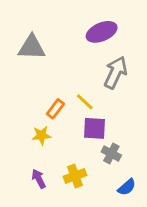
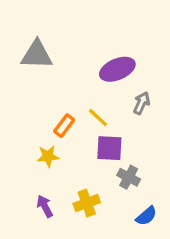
purple ellipse: (102, 32) -> (117, 69), moved
gray arrow: (116, 72) -> (142, 103), moved, size x0.6

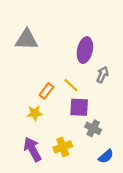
purple ellipse: (117, 69) -> (85, 50), turned -55
purple arrow: (45, 206) -> (32, 149), size x1.5

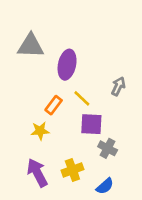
purple ellipse: (85, 50) -> (67, 65), moved
blue semicircle: (106, 156) -> (105, 186), moved

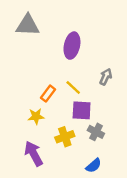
gray triangle: (31, 46) -> (28, 25), moved
purple ellipse: (67, 65) -> (72, 46), moved
yellow cross: (72, 170) -> (65, 137), moved

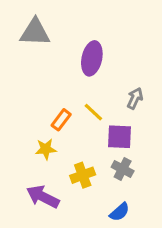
purple square: (82, 110) -> (120, 137), moved
purple arrow: (34, 154) -> (43, 197), turned -35

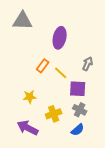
orange rectangle: (61, 120) -> (43, 66), moved
blue semicircle: (120, 212) -> (78, 130), moved

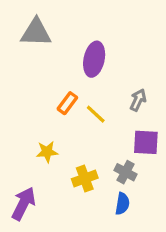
purple square: (78, 89) -> (146, 142), moved
purple arrow: (28, 128) -> (23, 204), moved, turned 90
blue semicircle: (78, 130) -> (122, 204), turned -40

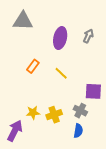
gray arrow: (138, 100) -> (88, 36), moved
orange rectangle: (67, 103) -> (33, 66), moved
yellow star: (47, 152) -> (33, 113), moved

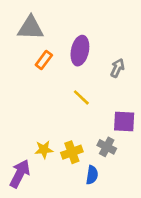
gray arrow: (88, 36) -> (117, 68), moved
orange rectangle: (33, 66) -> (44, 60), moved
blue semicircle: (78, 131) -> (92, 175), moved

